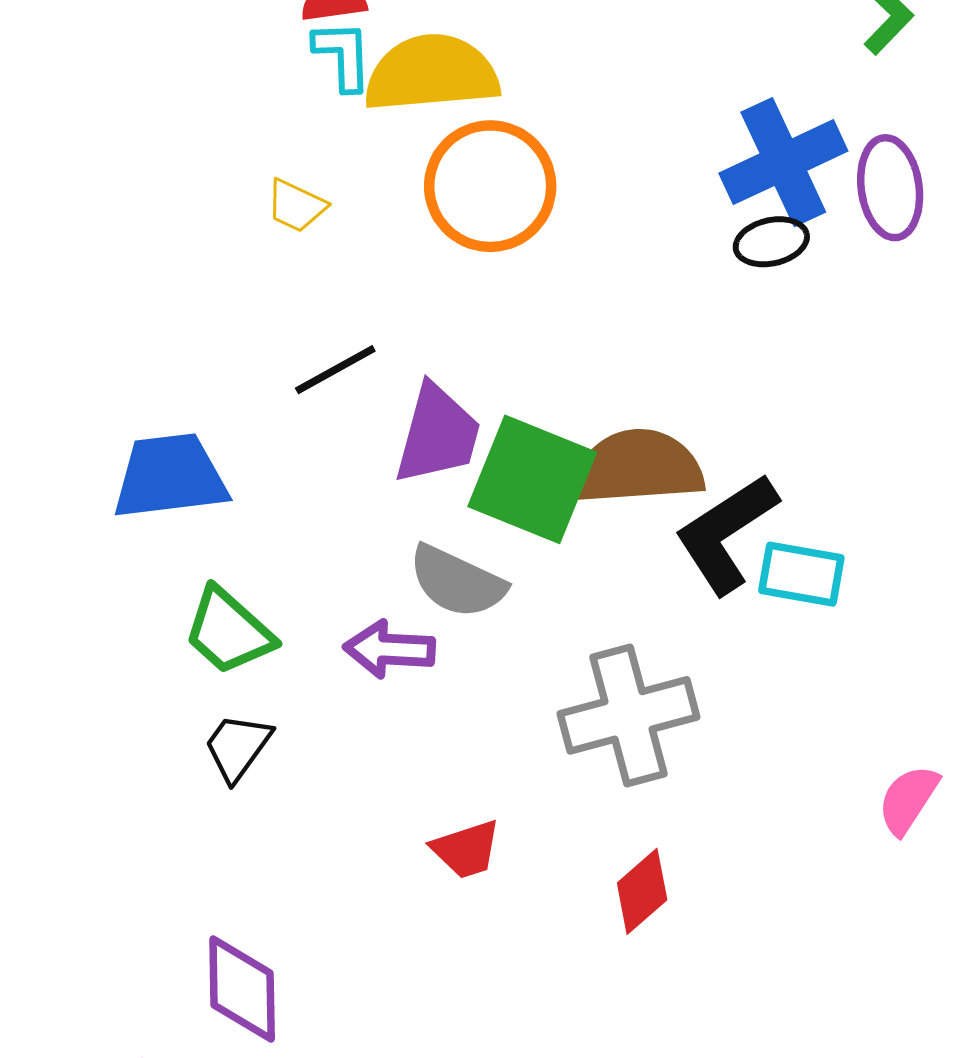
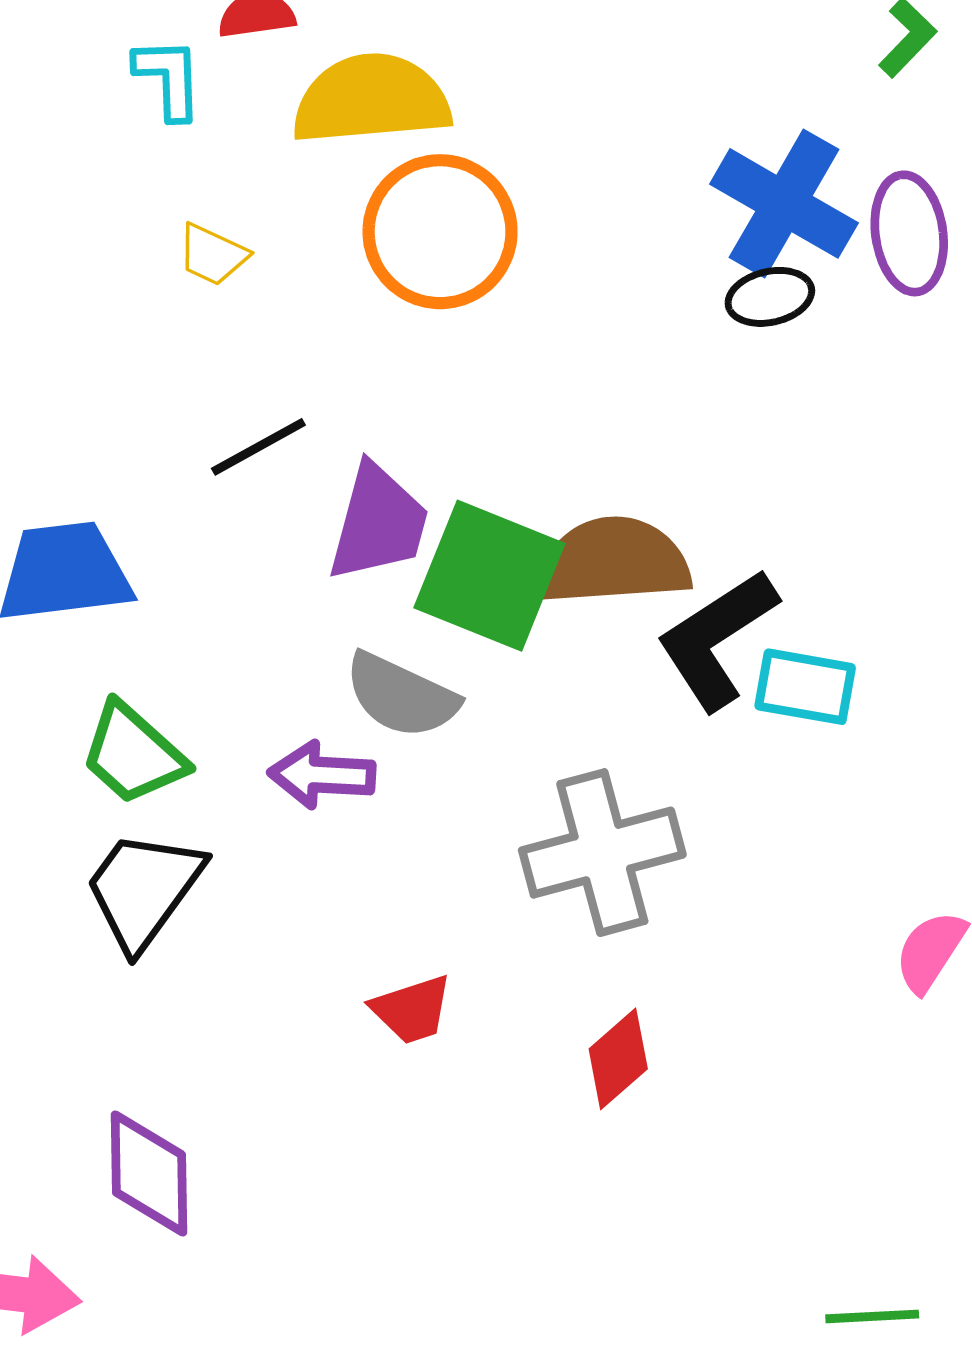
cyan L-shape: (343, 55) -> (168, 78), moved
blue cross: (783, 162) -> (784, 203), turned -35
black trapezoid: (238, 747) -> (144, 890), size x1.5

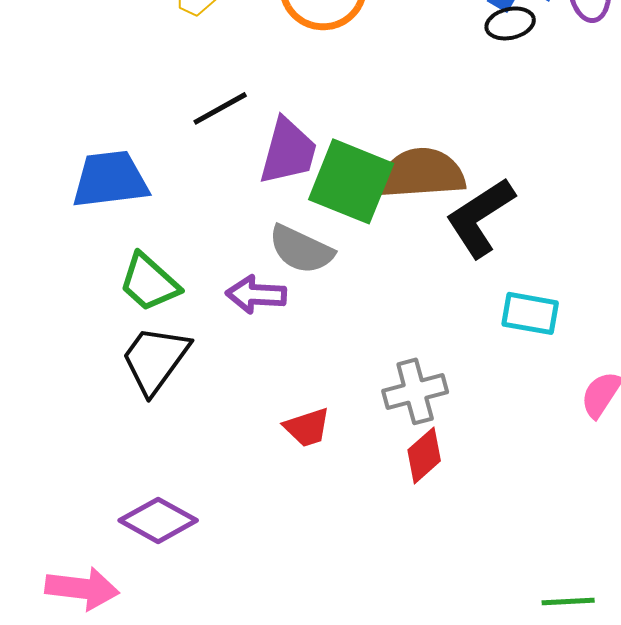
cyan rectangle: (805, 687) -> (530, 313), moved
gray cross: (602, 853) -> (415, 391), moved, size x0.7
purple diamond: (149, 1174) -> (158, 520), turned -60

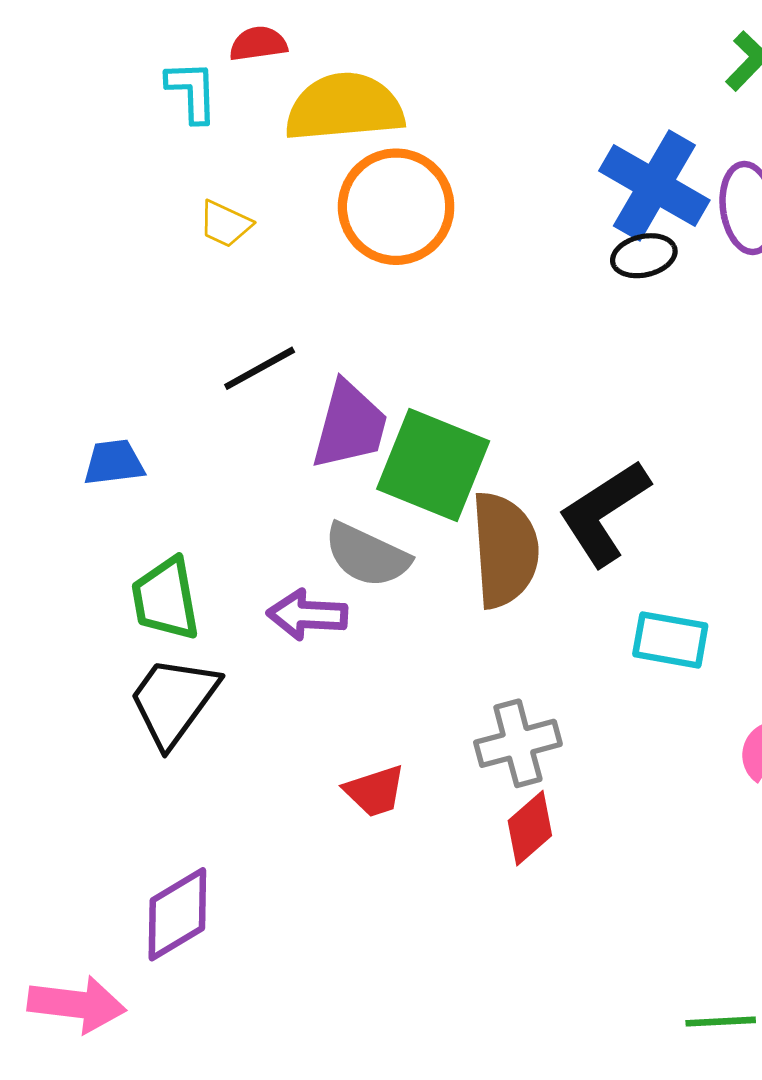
brown semicircle: (421, 173) -> (505, 550), moved, turned 90
blue trapezoid: (110, 179) -> (114, 462), size x0.6
green trapezoid: (149, 282) -> (166, 599), turned 38
purple diamond: (158, 520) -> (177, 914), turned -60

